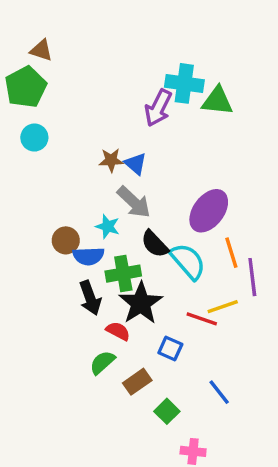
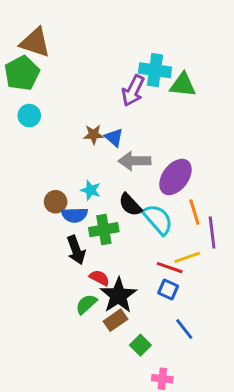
brown triangle: (41, 50) -> (35, 42), size x1.6
gray arrow: (134, 202) -> (135, 161), moved, turned 136
black star: (141, 303) -> (118, 295), moved
blue square: (170, 349) -> (168, 290), moved

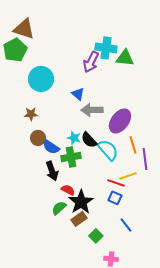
cyan circle: (29, 116) -> (41, 79), moved, size x1.6
brown star: (94, 135) -> (31, 114), moved
cyan star: (91, 190) -> (74, 138), moved
blue semicircle: (75, 215) -> (51, 147), turned 36

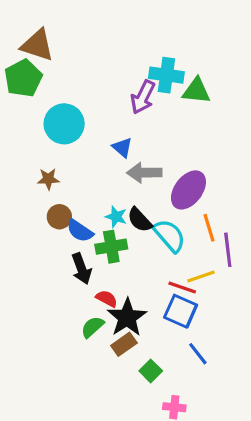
blue square: (115, 198) -> (181, 311), size x1.5

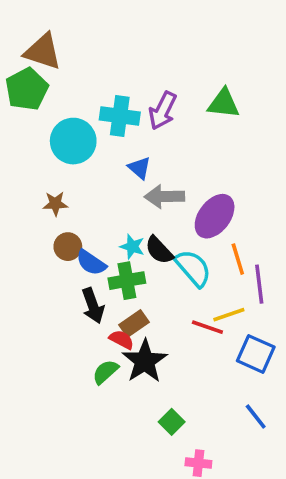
cyan cross: (166, 75) -> (120, 116), moved
blue square: (181, 311) -> (256, 354), moved
brown rectangle: (124, 344) -> (134, 324), moved
blue line: (198, 354) -> (256, 417), moved

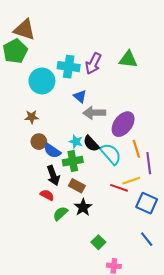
brown rectangle: (134, 324) -> (77, 186), turned 63
red semicircle: (122, 340) -> (47, 195), moved
black star: (145, 361) -> (83, 207), size x0.7

